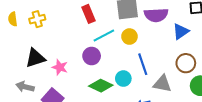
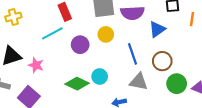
cyan line: (104, 35) -> (52, 33), moved
purple circle: (92, 56) -> (80, 45), moved
blue line: (143, 64) -> (132, 54), moved

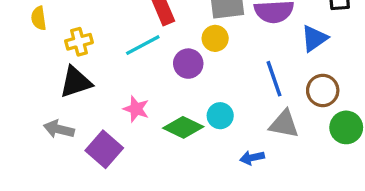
yellow cross: (13, 17) -> (79, 42), moved
yellow circle: (106, 34) -> (215, 38), moved
pink star: (36, 65) -> (136, 109), moved

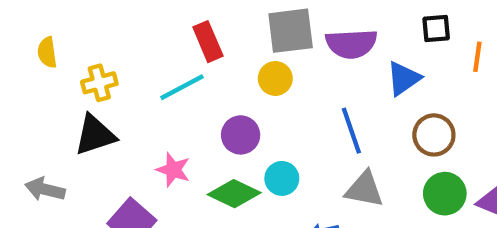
purple circle: (188, 64) -> (241, 135), moved
brown circle: (323, 90) -> (434, 135), moved
gray arrow: (59, 129) -> (45, 189), moved

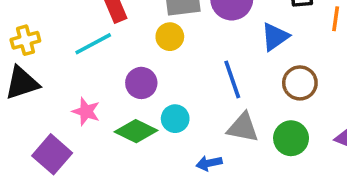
green circle: (445, 194) -> (291, 138), moved

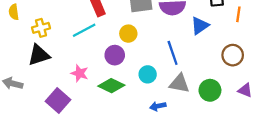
yellow circle: (170, 37) -> (128, 34), moved
brown circle: (300, 83) -> (233, 55), moved
cyan circle: (175, 119) -> (148, 74), moved

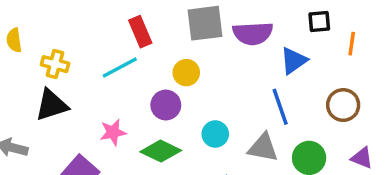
yellow cross: (41, 28) -> (55, 64), turned 30
blue line: (173, 53) -> (280, 107), moved
pink star: (80, 73) -> (113, 132), turned -30

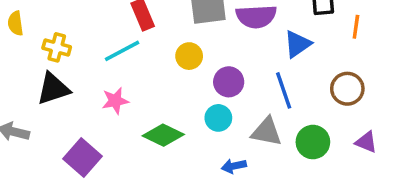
purple circle: (166, 105) -> (229, 82), moved
pink star: (113, 132) -> (115, 101), moved

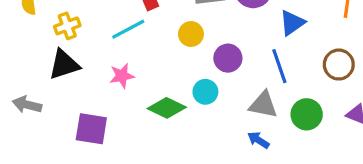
yellow cross: (57, 47) -> (67, 26), turned -35
cyan circle: (218, 118) -> (205, 92), moved
purple square: (83, 157) -> (91, 129), turned -32
blue arrow: (234, 166) -> (258, 140), moved, turned 45

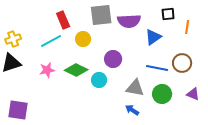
yellow circle: (191, 34) -> (83, 39), moved
blue line: (279, 66) -> (157, 68), moved, turned -60
green diamond: (167, 108) -> (76, 70), moved
purple square: (91, 129) -> (18, 110), moved

